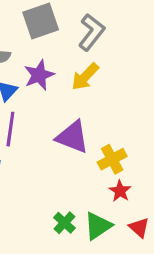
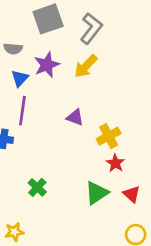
purple triangle: (72, 137) -> (75, 117), size x0.6
green cross: (64, 223) -> (37, 187), moved

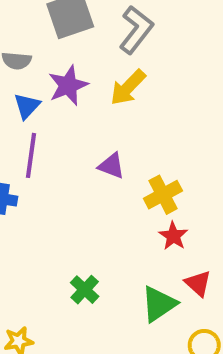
green cross: (37, 187) -> (85, 290), moved
green triangle: (97, 193) -> (159, 304), moved

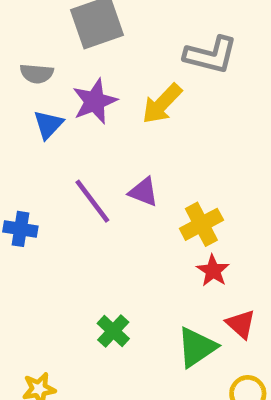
gray L-shape: (136, 30) -> (211, 55), moved, turned 66
purple line: (31, 155) -> (92, 201), moved, turned -45

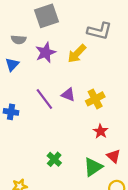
blue triangle: (48, 125) -> (12, 64), moved
yellow cross: (201, 224) -> (95, 99), moved

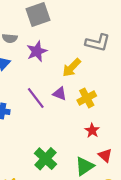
gray L-shape: (99, 31) -> (98, 43), moved
yellow arrow: (77, 54) -> (72, 68), moved
green cross: (54, 159) -> (46, 159), size x1.5

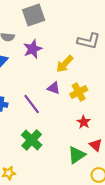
purple line: (36, 98) -> (32, 104), moved
green cross: (46, 159) -> (32, 140), moved

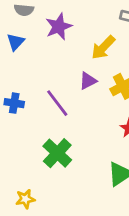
purple triangle: (54, 88) -> (88, 81), turned -48

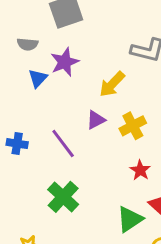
blue triangle: (16, 42) -> (38, 78), moved

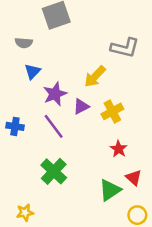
purple star: (65, 62) -> (55, 94), moved

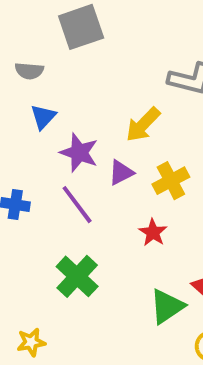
purple star: (55, 94) -> (79, 153), turned -30
red star: (119, 149) -> (153, 232), moved

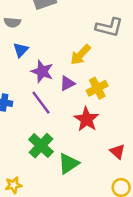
red star: (153, 232) -> (86, 119), size x1.5
green triangle: (167, 306) -> (68, 164), moved

